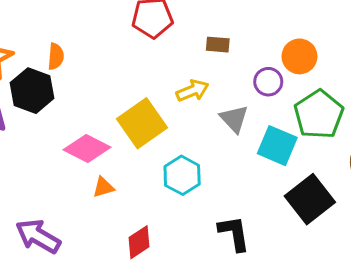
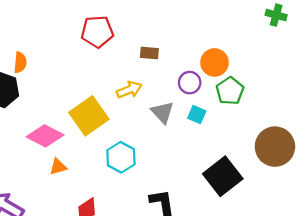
green pentagon: (319, 114) -> (230, 91), moved, size x0.7
cyan square: (277, 146) -> (197, 115), moved, size x0.6

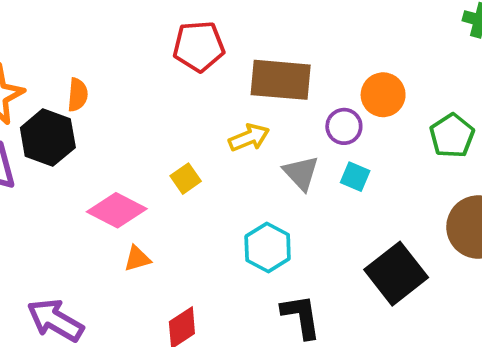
brown rectangle: (149, 53) -> (281, 80), size x2.0
green pentagon: (230, 91) -> (452, 136), moved
yellow square: (89, 116) -> (186, 179), size x0.5
cyan hexagon: (121, 157) -> (268, 247), moved

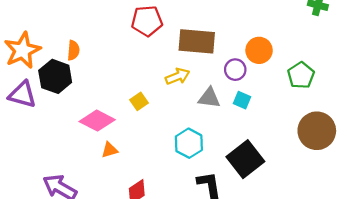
gray triangle: (301, 173) -> (209, 98), turned -40
black square: (396, 274) -> (245, 159), moved

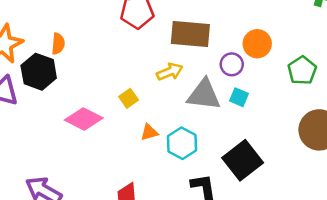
gray triangle: (209, 98) -> (204, 95), size x1.4
orange triangle: (110, 150) -> (149, 132), moved

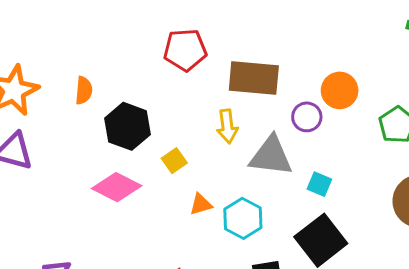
black hexagon: (39, 72) -> (127, 126), moved
yellow arrow: (170, 72) -> (227, 126), turned 105
cyan square: (239, 97) -> (319, 184), moved

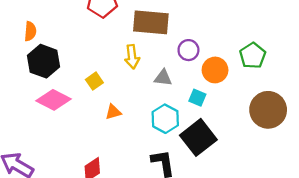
orange circle: (340, 90) -> (215, 70), moved
black hexagon: (127, 126) -> (44, 61), moved
gray triangle: (271, 156) -> (163, 78), size x0.6
cyan hexagon: (243, 218) -> (165, 119), moved

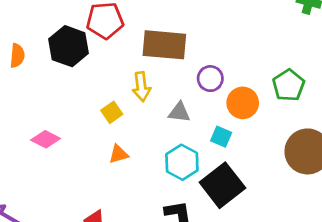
black hexagon: (44, 61) -> (69, 46), moved
yellow square: (94, 81) -> (112, 112), moved
pink diamond: (53, 100) -> (46, 139), size x0.7

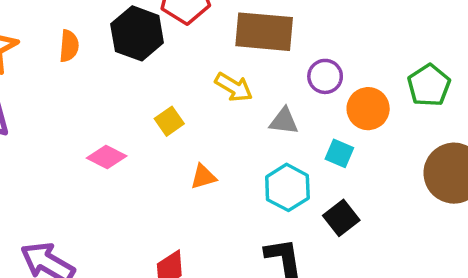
yellow arrow: (141, 87) -> (234, 87), turned -52
yellow square: (112, 112) -> (169, 121), moved
black square: (222, 185) -> (341, 218), size x0.6

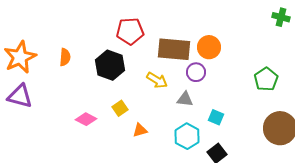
black hexagon: (137, 33) -> (110, 65), moved
purple circle: (325, 76) -> (196, 72), moved
orange circle: (368, 109) -> (209, 47), moved
yellow square: (169, 121) -> (120, 108), moved

